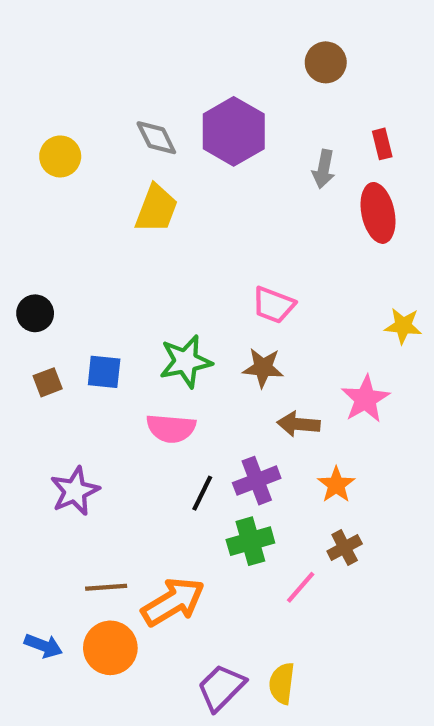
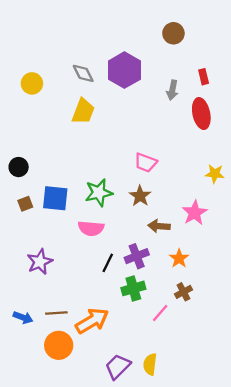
brown star: (263, 368) -> (140, 196), turned 30
blue square: (104, 372) -> (55, 198), size x1.4
blue arrow: (43, 646) -> (23, 317), moved

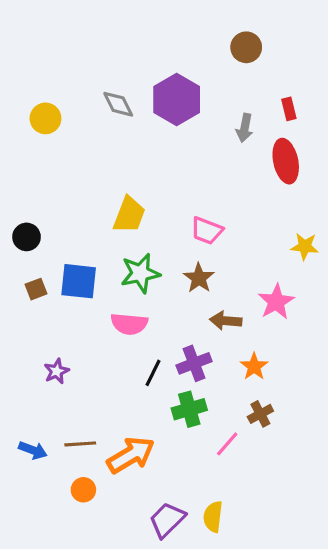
yellow trapezoid: (83, 111) -> (129, 215), moved
purple star: (40, 262) -> (57, 371), size x0.7
orange circle: (59, 345) -> (83, 490), size x0.6

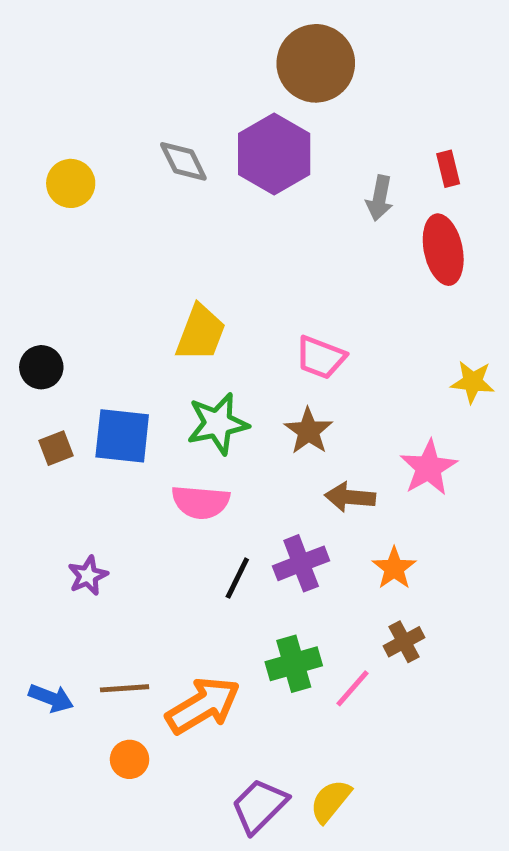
brown circle: (246, 47) -> (316, 63), moved, size x1.6
green cross: (189, 409) -> (294, 664), moved
yellow semicircle: (213, 517) -> (330, 801), turned 32

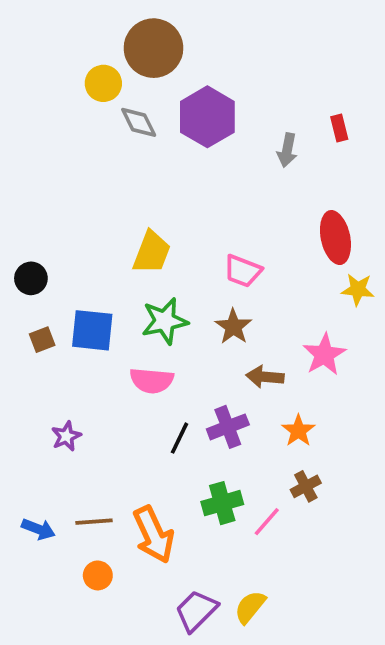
brown circle: (316, 63) -> (154, 48), moved
yellow circle: (71, 183) -> (103, 83), moved
red ellipse: (443, 250) -> (335, 238), moved
orange arrow: (203, 705) -> (154, 535), turned 96

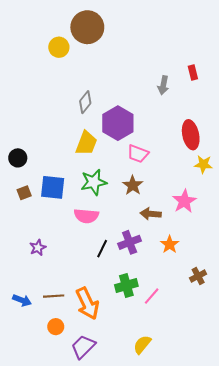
purple hexagon: (207, 117) -> (118, 123), moved
gray diamond: (139, 122) -> (85, 102), moved, turned 65
brown cross: (306, 486) -> (198, 276), moved
purple trapezoid: (196, 611) -> (83, 347), moved

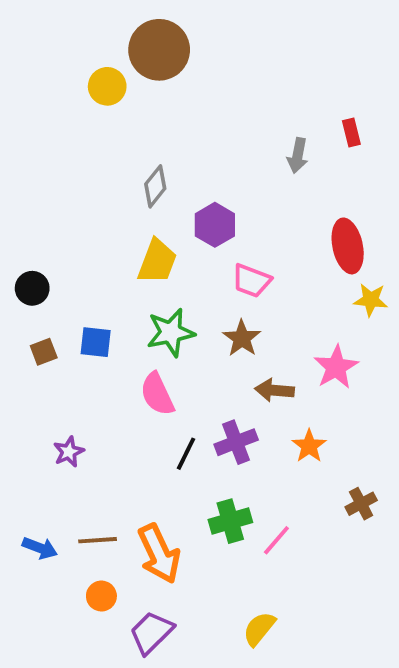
purple hexagon: (118, 123) -> (215, 225), size x0.7
blue square: (53, 187) -> (96, 342), size x0.7
pink semicircle: (86, 216) -> (157, 394), turned 60

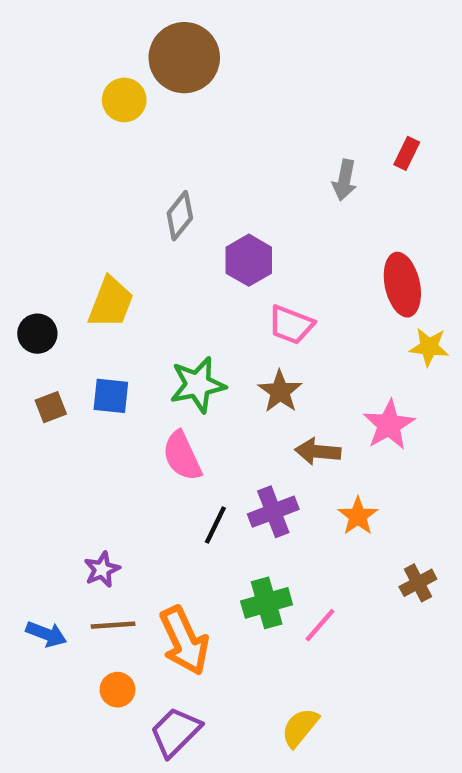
red rectangle: (351, 132) -> (407, 153), turned 40
yellow trapezoid: (157, 261) -> (111, 302), moved
purple star: (69, 452) -> (102, 569), moved

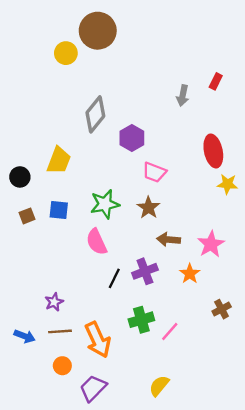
gray diamond: (180, 216) -> (95, 114), size x1.4
pink star: (389, 425) -> (211, 244), moved

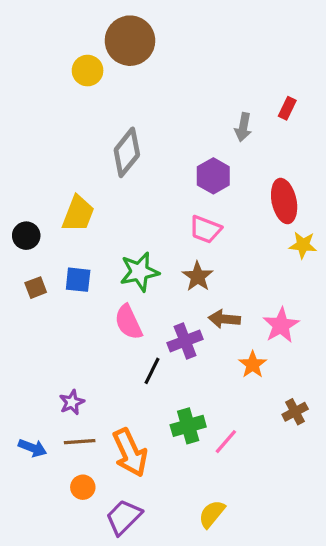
purple hexagon: (132, 138) -> (213, 176), moved
purple cross: (145, 271) -> (185, 341), moved

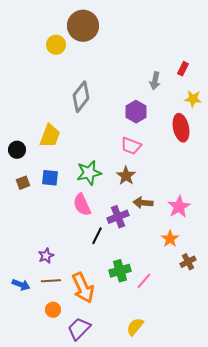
yellow star: (303, 245) -> (193, 99), moved
orange star: (253, 365) -> (170, 239), moved

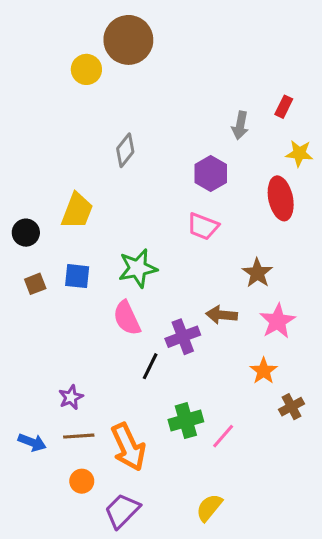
gray diamond: (81, 97) -> (125, 150), size x0.7
brown star: (126, 176) -> (257, 273), moved

